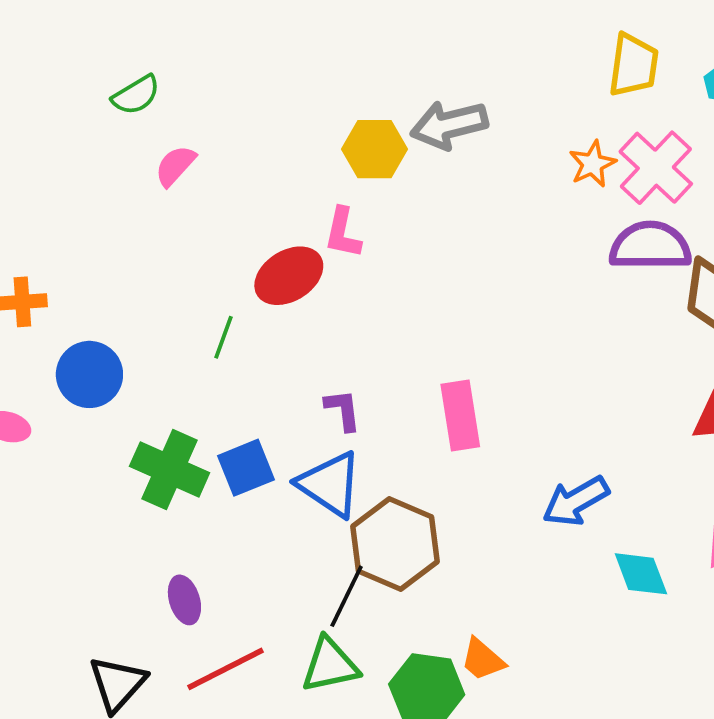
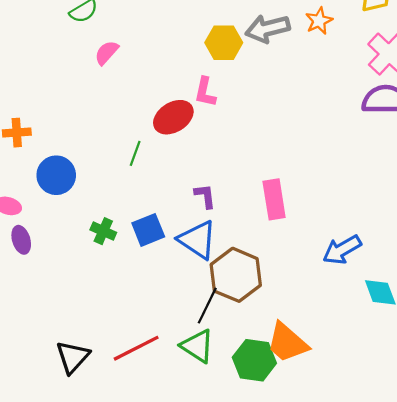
orange star: (592, 164) -> (319, 21), moved
green cross: (170, 469) -> (103, 231), size x0.6
purple ellipse: (184, 600) -> (21, 240), moved
orange trapezoid: (483, 660) -> (287, 343), size x1.6
green triangle: (330, 665) -> (197, 346), turned 45

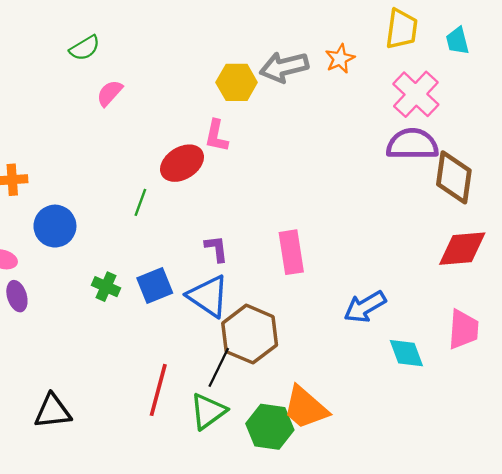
green triangle: (197, 346) -> (208, 411), turned 51
red line: (136, 348) -> (158, 390), moved, turned -48
black triangle: (73, 357) -> (53, 411), moved, turned 42

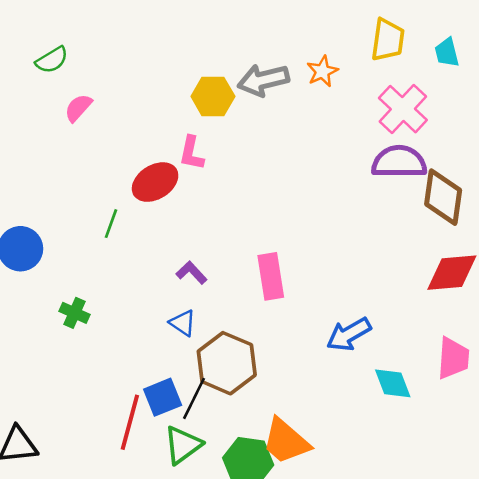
purple L-shape: (216, 249) -> (192, 273), turned -36
blue square: (155, 285) -> (163, 397), moved
blue triangle: (208, 296) -> (183, 323), size x0.6

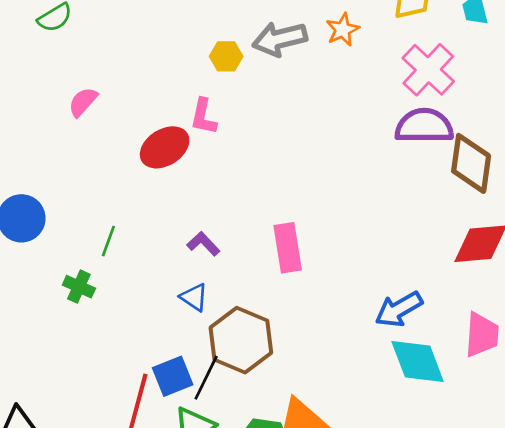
yellow hexagon: (213, 96) -> (226, 56), size x0.7
pink semicircle: (78, 108) -> (83, 102), moved
green line: (111, 224) -> (108, 241), moved
blue arrow: (349, 334) -> (399, 309), moved
cyan diamond: (393, 383) -> (418, 362), size x1.4

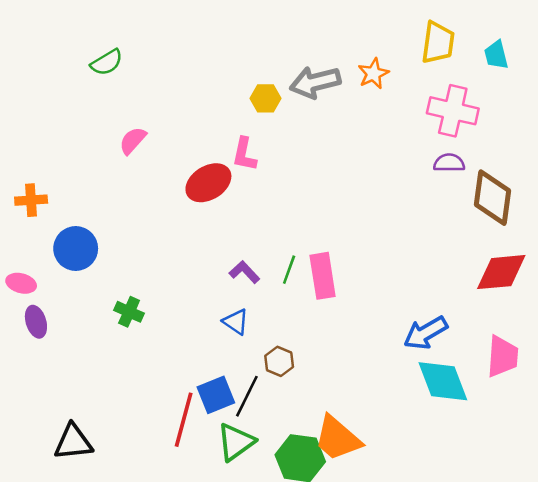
pink cross: (428, 70) -> (453, 111), turned -30
purple semicircle: (424, 126) -> (449, 163), size x0.6
green line: (108, 241) -> (289, 270), moved
brown hexagon: (241, 340) -> (279, 361), size x0.5

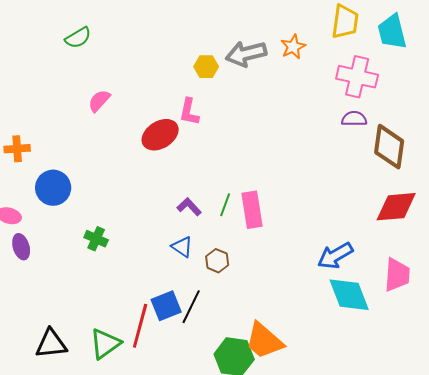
cyan trapezoid: (496, 55) -> (392, 32), size x1.5
brown hexagon: (279, 361) -> (217, 261), moved
green triangle: (236, 442) -> (105, 344), moved

